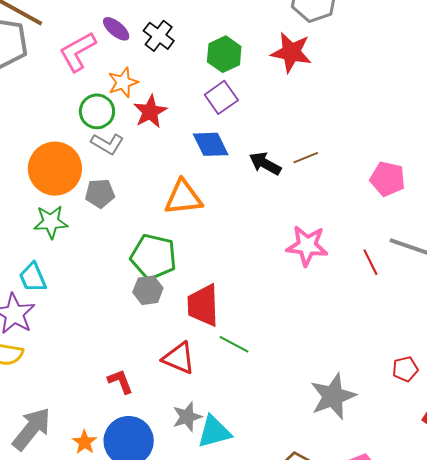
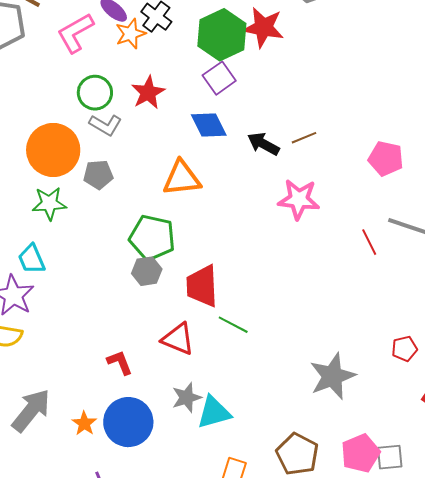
red star: (291, 52) -> (263, 28), moved
green hexagon: (224, 54) -> (222, 35), size x1.4
orange star: (123, 82) -> (131, 34), moved
pink star: (307, 246) -> (299, 199), moved

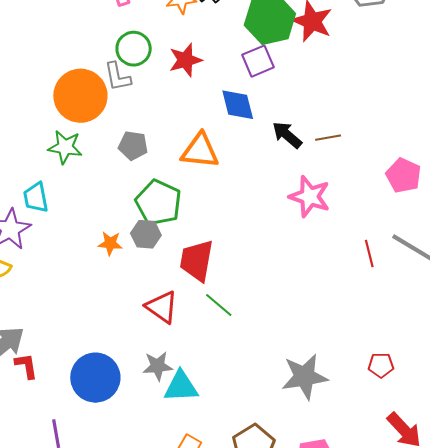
gray L-shape: (105, 125) -> (117, 77), moved, turned 36
gray pentagon: (98, 175) -> (133, 146), moved
red L-shape: (120, 363) -> (26, 366), moved
orange star: (84, 423) -> (110, 243), moved, turned 30

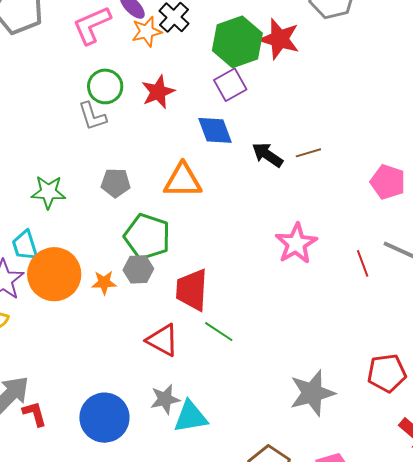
orange circle: (80, 96) -> (54, 274), moved
pink star: (310, 197) -> (296, 244), moved, turned 30
red pentagon: (381, 365) -> (387, 373), size x1.5

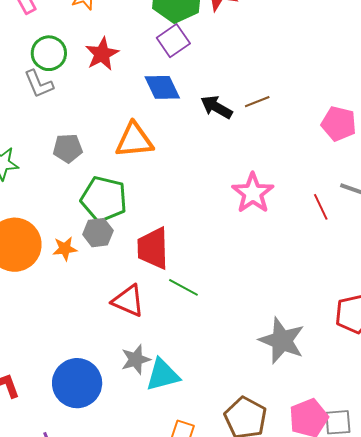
gray star: (312, 393) -> (282, 341), turned -30

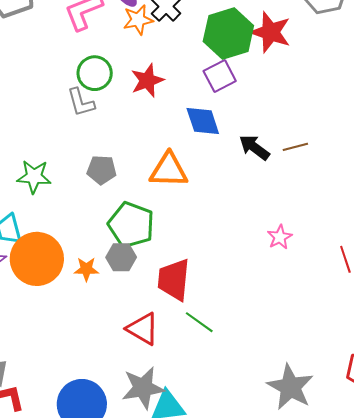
pink star: (253, 193) -> (280, 237), size x0.6
gray star: (136, 359) -> (143, 388), size x1.4

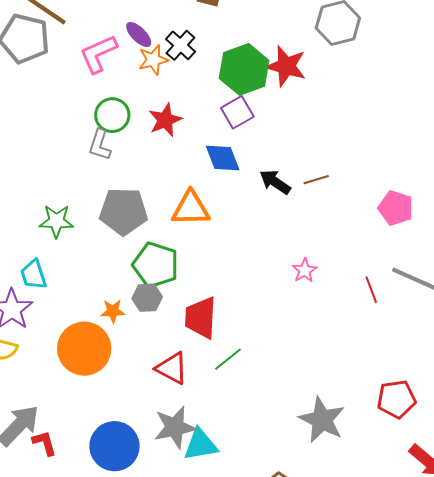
gray L-shape: (81, 102) -> (100, 145), turned 36
gray pentagon: (102, 170) -> (124, 211), size x1.6
orange circle: (37, 259) -> (84, 349), moved
green line: (199, 322) -> (228, 359), turned -72

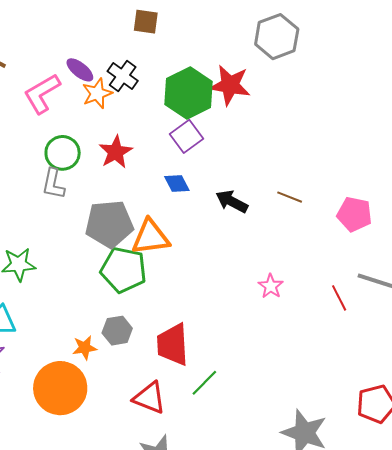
blue diamond: (223, 158) -> (177, 183), size x0.7
brown line: (316, 180) -> (290, 197), moved, turned 45
gray pentagon: (124, 211) -> (109, 224), moved
green pentagon: (156, 265) -> (124, 270), moved

